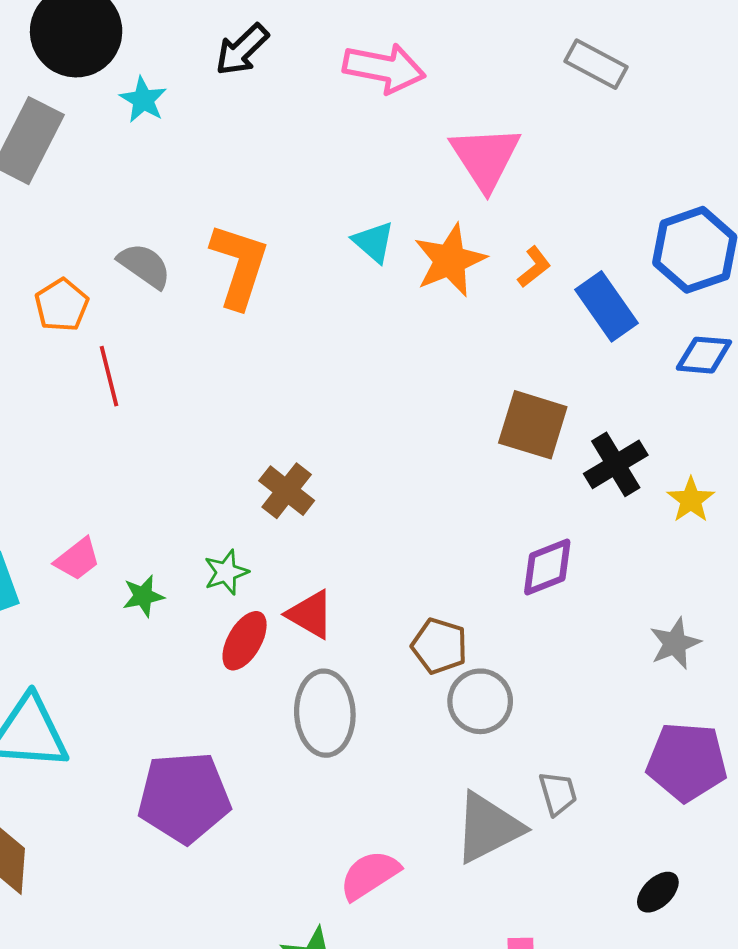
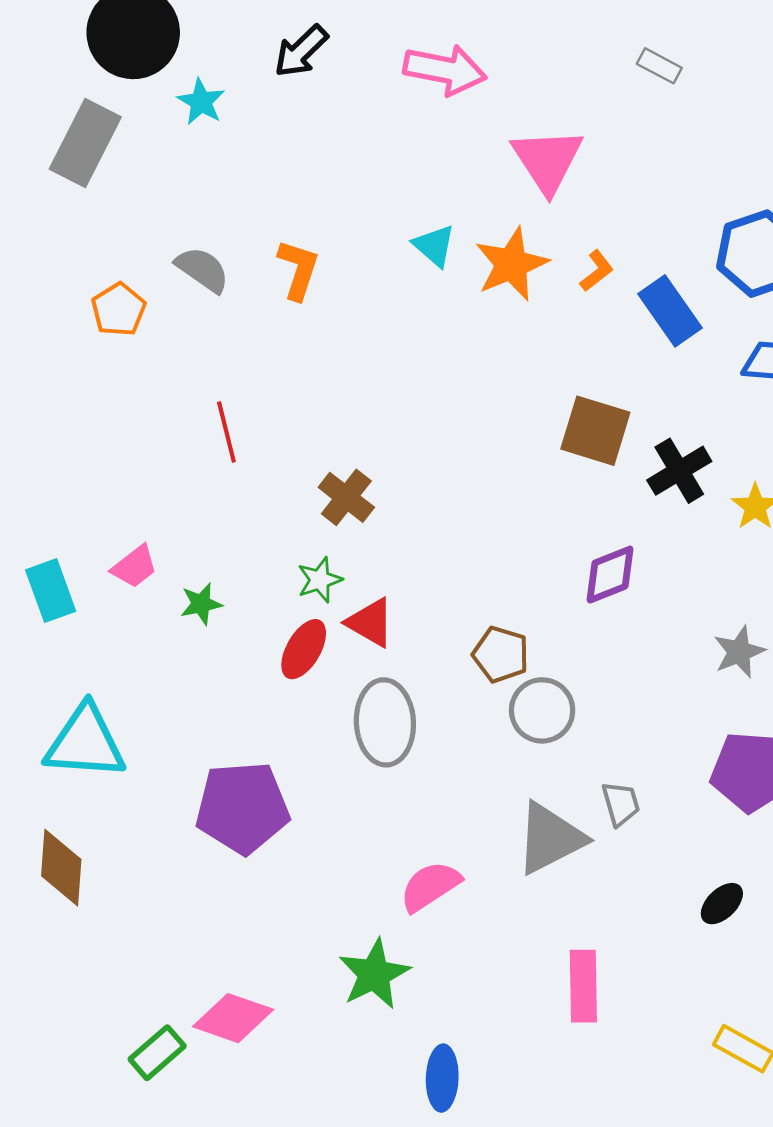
gray rectangle: (596, 64) -> (659, 66), size x0.7
orange L-shape: (239, 266) -> (298, 270), size x0.7
red line: (109, 376) -> (226, 432), moved
green star: (226, 572) -> (320, 580), moved

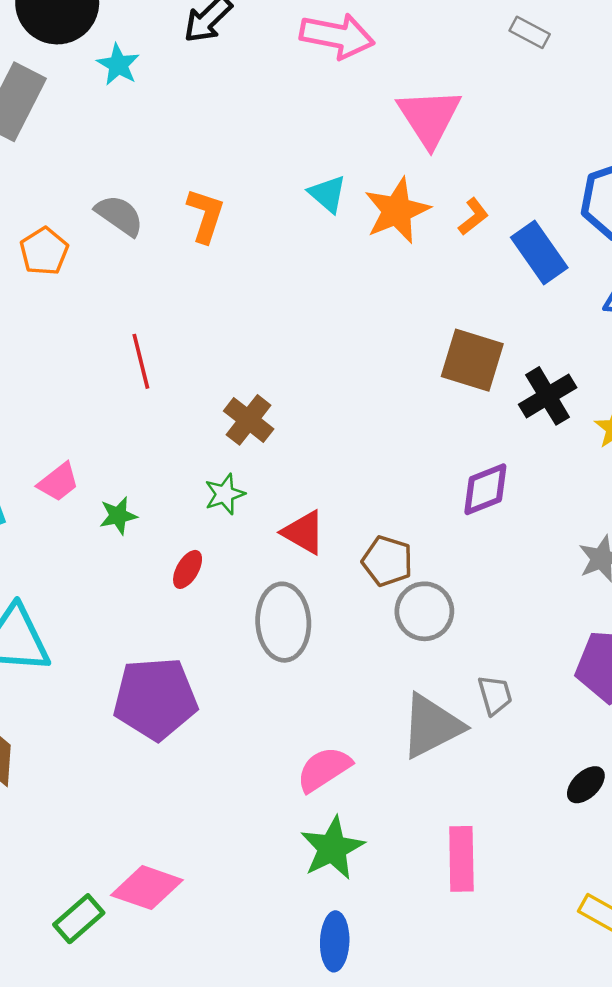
red triangle: (370, 623) -> (304, 532), moved
red ellipse: (304, 649) -> (188, 569), moved, size x0.7
green star: (374, 974) -> (332, 848), moved

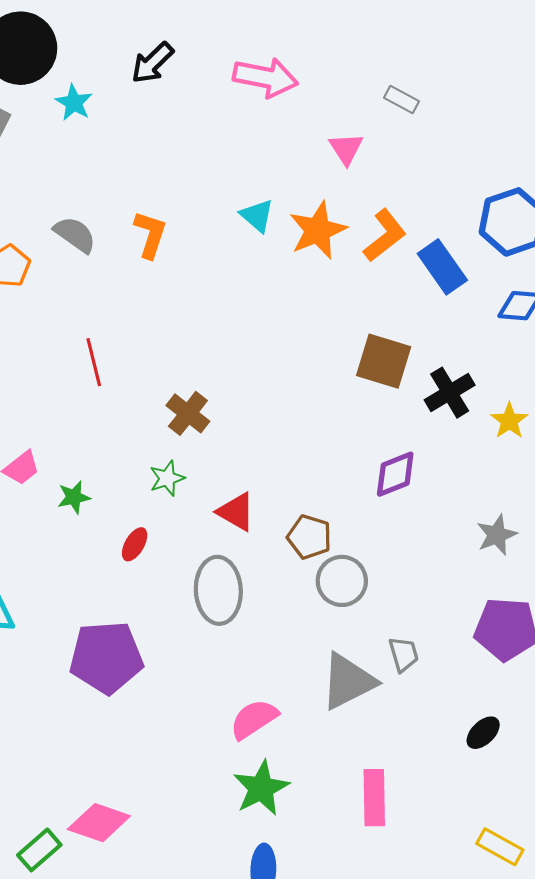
gray rectangle: (530, 32) -> (401, 99), moved
pink triangle: (429, 117) -> (346, 149), size x0.6
orange L-shape: (473, 217) -> (385, 236), size x1.6

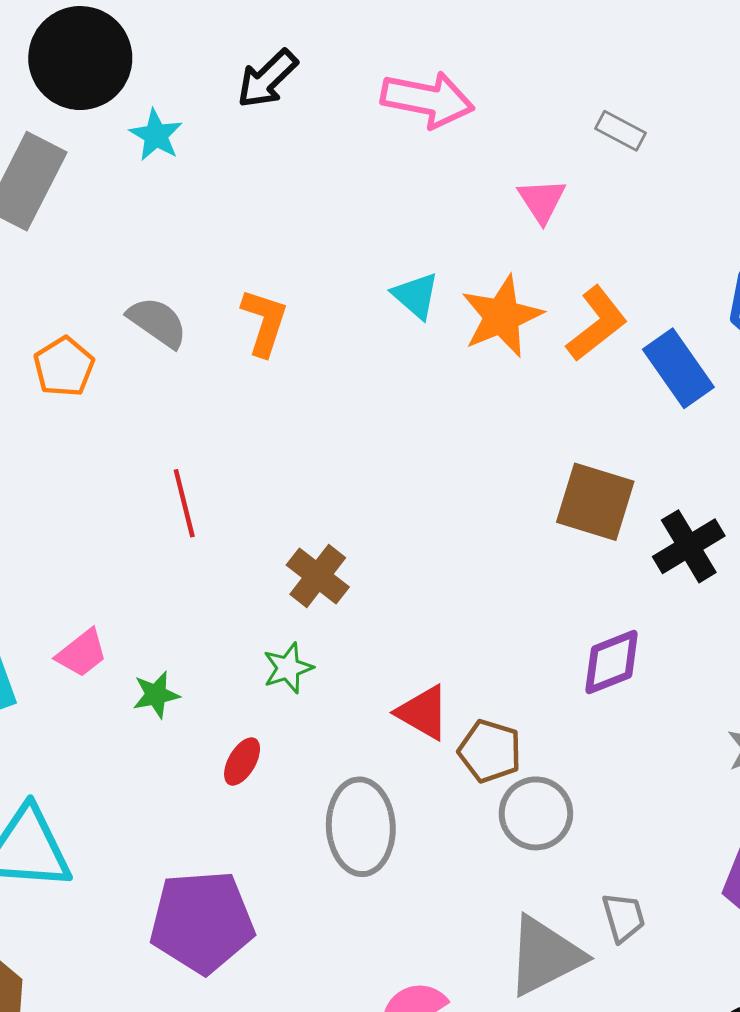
red triangle: (236, 512) -> (423, 713), moved

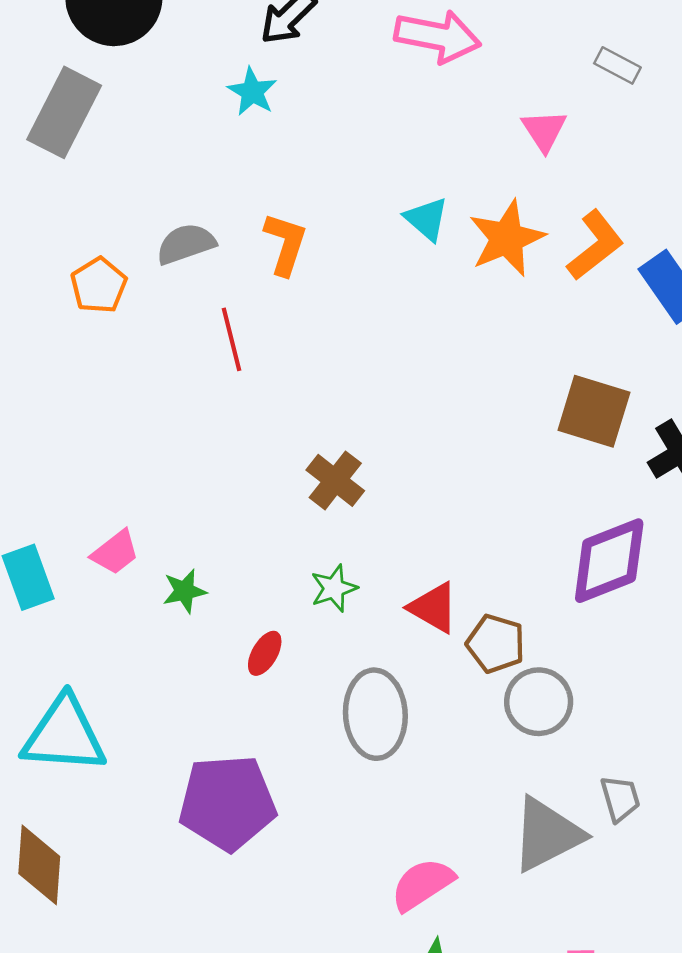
cyan star: (156, 135) -> (252, 92), moved
gray semicircle: (157, 322) -> (186, 244), turned -54
red line: (184, 503) -> (231, 339), moved
purple diamond: (612, 662) -> (609, 561), size x1.4
green star: (288, 668) -> (334, 588), moved

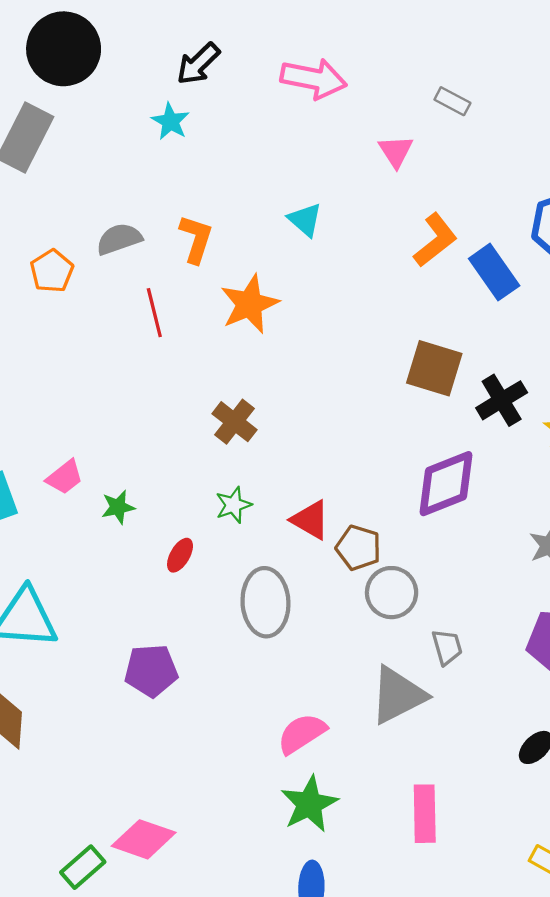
orange star: (507, 238) -> (249, 304), moved
gray trapezoid: (620, 799) -> (447, 647), moved
purple pentagon: (227, 803) -> (151, 671), size x0.7

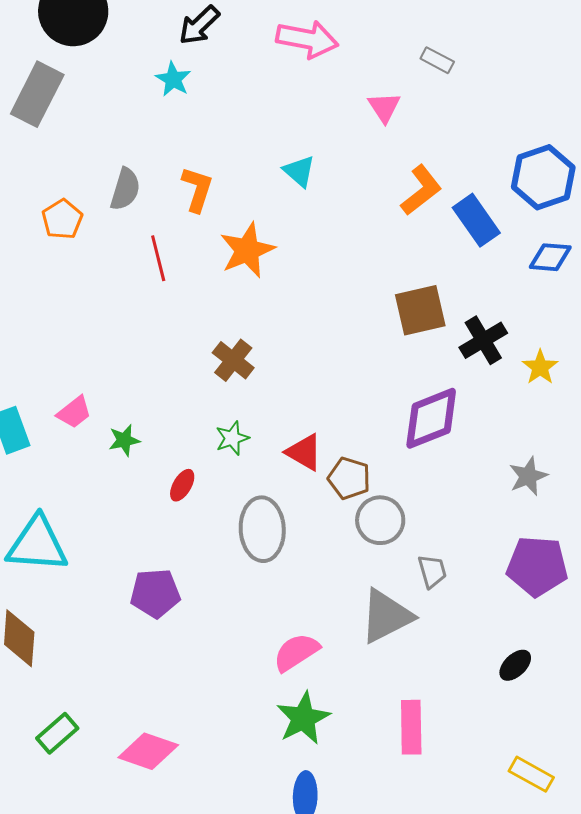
gray semicircle: (119, 239) -> (125, 189), turned 126
brown square: (434, 368) -> (420, 310), turned -30
green rectangle: (83, 867) -> (57, 733), moved

